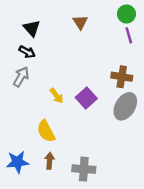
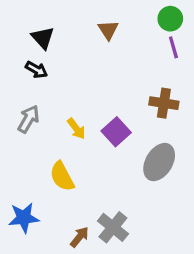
gray arrow: (21, 77) -> (29, 119), moved
gray ellipse: (125, 106) -> (159, 162), moved
brown arrow: (50, 161) -> (79, 237), moved, turned 35
gray cross: (84, 169) -> (113, 227), turned 35

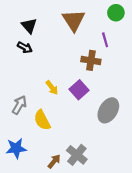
brown triangle: (108, 30) -> (74, 20), size x1.6
purple line: (173, 47) -> (105, 40), moved
brown cross: (164, 103) -> (91, 60), moved
gray arrow: (29, 119) -> (19, 105), moved

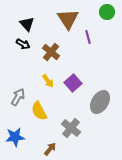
purple line: (105, 40) -> (88, 37), moved
brown cross: (91, 60) -> (51, 52), moved, turned 30
gray cross: (77, 155) -> (71, 128), moved

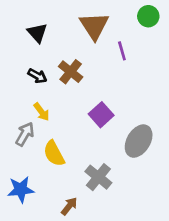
black arrow: (23, 44) -> (37, 76), moved
yellow arrow: (48, 81) -> (42, 112), moved

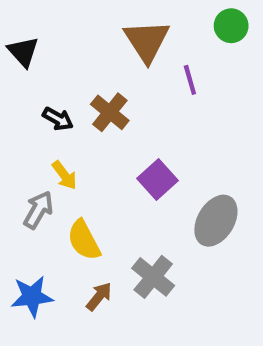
black triangle: (37, 33) -> (23, 52), moved
brown arrow: (69, 206) -> (99, 296), moved

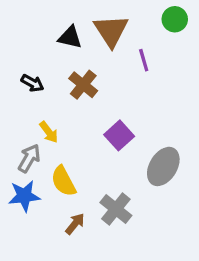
black triangle: (23, 52) -> (70, 37), moved, turned -35
black arrow: (58, 119) -> (32, 83), moved
blue star: (32, 296) -> (24, 196), moved

